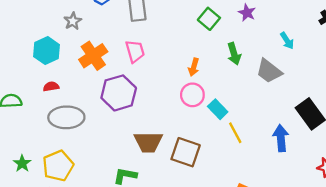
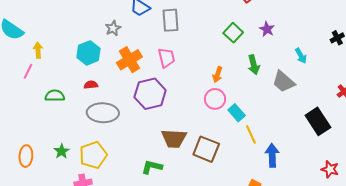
blue arrow: (281, 138) -> (272, 155), moved

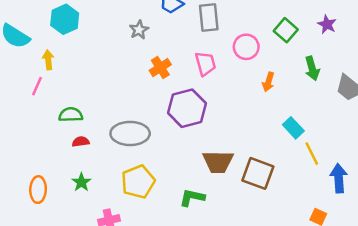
cyan hexagon: (88, 53) -> (65, 19), moved
orange cross: (129, 60) -> (160, 68), size x0.7
red semicircle: (91, 85) -> (81, 142), moved
pink circle: (215, 99) -> (246, 47), moved
yellow pentagon: (93, 155) -> (138, 182), moved

